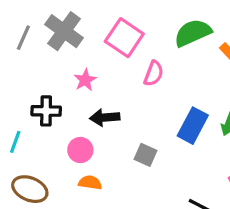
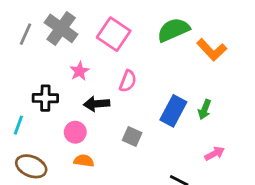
pink semicircle: (154, 73) -> (128, 81), moved

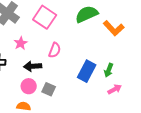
pink circle: (75, 132) -> (29, 86), moved
gray square: (132, 136) -> (49, 89), moved
pink arrow: (215, 154) -> (115, 89), moved

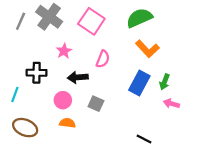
orange L-shape: (114, 28) -> (147, 49), moved
pink circle: (29, 86) -> (63, 100), moved
pink arrow: (115, 89) -> (171, 104), turned -136

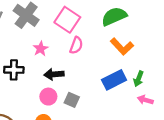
pink semicircle: (103, 59) -> (76, 45), moved
blue rectangle: (139, 83) -> (114, 80), turned 35
pink circle: (63, 100) -> (48, 97), moved

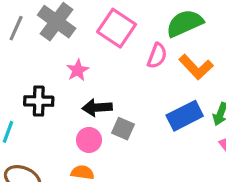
pink semicircle: (76, 45) -> (157, 56), moved
gray square: (72, 100) -> (123, 129), moved

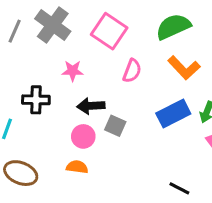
pink semicircle: (157, 56) -> (132, 71), moved
pink star: (78, 70) -> (73, 71), turned 30

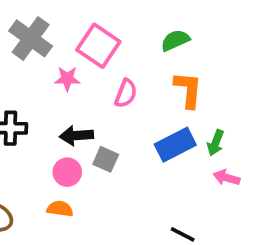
green semicircle: (173, 27) -> (175, 40), size x0.7
orange L-shape: (184, 68) -> (188, 90), turned -132
pink star: (73, 71) -> (67, 79), moved

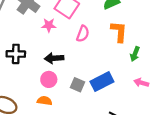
green arrow: (216, 143) -> (135, 54), moved
blue rectangle: (175, 145) -> (102, 82), moved
gray square: (106, 159) -> (77, 85), moved

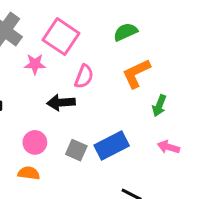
orange L-shape: (119, 32) -> (136, 73), turned -120
black arrow: (54, 58) -> (61, 103), moved

